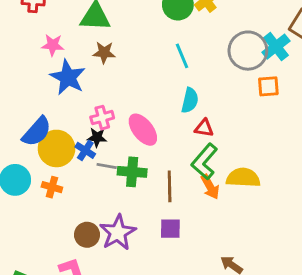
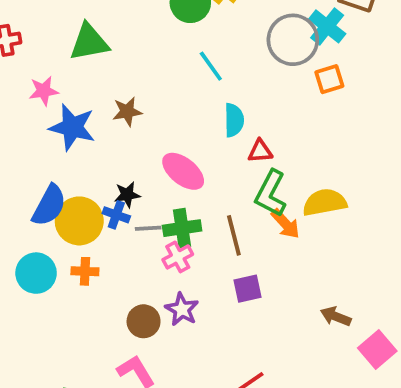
brown star: (104, 53) -> (127, 112), moved
pink cross: (102, 118) -> (178, 257), moved
purple star: (118, 233) -> (182, 309), size x0.7

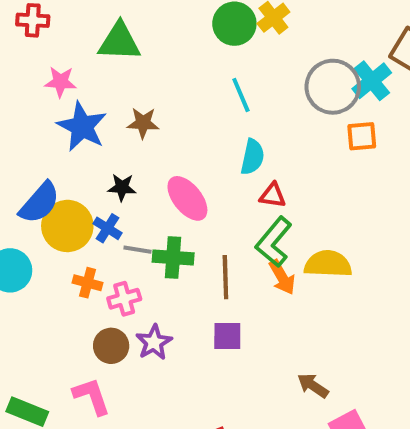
black star: (127, 195) -> (122, 187), moved
pink cross: (178, 257) -> (124, 299), moved
orange cross: (85, 271) -> (88, 283), moved

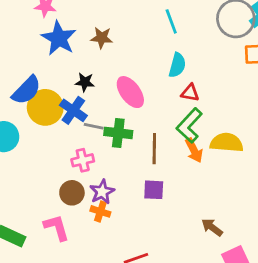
blue cross: (107, 228) -> (73, 110), size x1.4
orange cross: (88, 283) -> (100, 211), moved

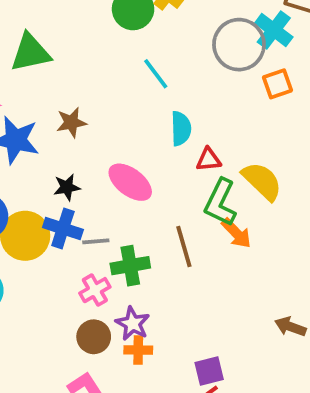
green cross: (118, 133) -> (130, 266), moved
yellow semicircle: (227, 143) -> (262, 181), moved, turned 56
purple square: (154, 190) -> (209, 371), moved

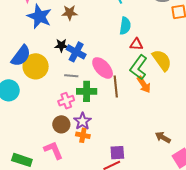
pink ellipse: (130, 182) -> (103, 68), moved
blue cross: (63, 229) -> (76, 52), moved

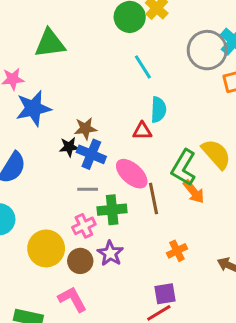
brown star: (70, 13) -> (85, 128), moved
blue star: (39, 17) -> (33, 108), turned -30
red triangle: (136, 44) -> (142, 131), moved
yellow circle: (36, 66) -> (46, 248), moved
orange cross: (83, 135) -> (177, 251), moved, turned -32

